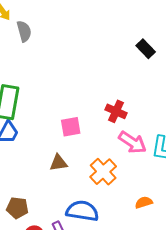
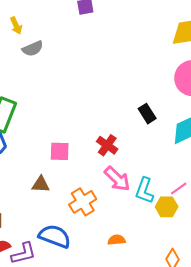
gray semicircle: (24, 31) -> (33, 49), turned 70
black rectangle: (146, 49) -> (147, 114), moved

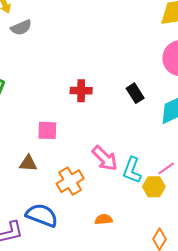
red cross: (107, 145) -> (81, 91), moved, turned -35

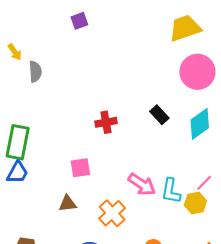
gray semicircle: (21, 28) -> (35, 72), turned -60

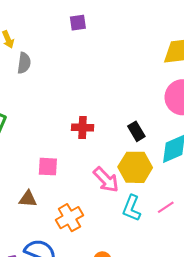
pink arrow: (142, 184) -> (106, 180), moved
yellow hexagon: (195, 203) -> (135, 167), moved, size x1.5

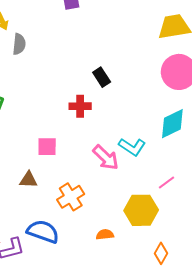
black rectangle: (136, 131) -> (102, 77), moved
yellow hexagon: (135, 167) -> (141, 210), moved
cyan L-shape: (132, 208) -> (132, 147), moved, turned -76

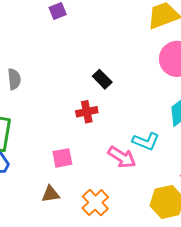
gray semicircle: (19, 44) -> (14, 79), moved

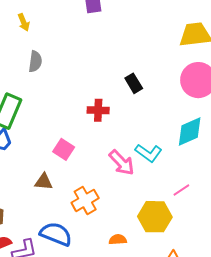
black rectangle: (102, 79) -> (134, 83), moved
pink square: (62, 158) -> (64, 149), turned 30

